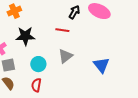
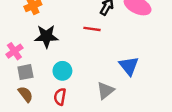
gray triangle: (65, 56) -> (106, 91), moved
blue triangle: (101, 65) -> (129, 66), moved

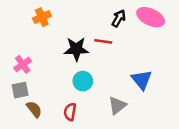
black star: (46, 36) -> (76, 49), moved
cyan circle: (62, 71) -> (83, 81), moved
gray square: (25, 72) -> (20, 90), moved

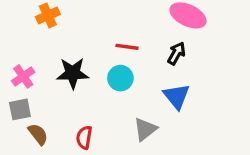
black arrow: (119, 18) -> (176, 53), moved
black star: (76, 49) -> (73, 73), moved
cyan circle: (83, 81) -> (120, 78), moved

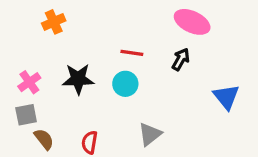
blue triangle: (176, 96) -> (226, 97), moved

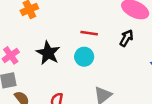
black star: (78, 79) -> (48, 53), turned 30

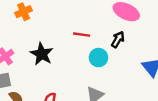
cyan circle: (84, 57) -> (98, 58), moved

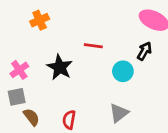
red line: (82, 35) -> (93, 46), moved

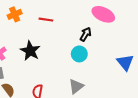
red line: (93, 46) -> (46, 20), moved
black arrow: (144, 51) -> (86, 34), moved

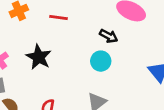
black arrow: (86, 34) -> (109, 36), turned 88

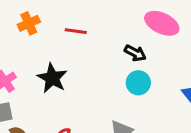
cyan circle: (101, 61) -> (138, 83), moved

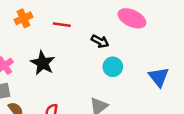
black arrow: (135, 53) -> (100, 41), moved

